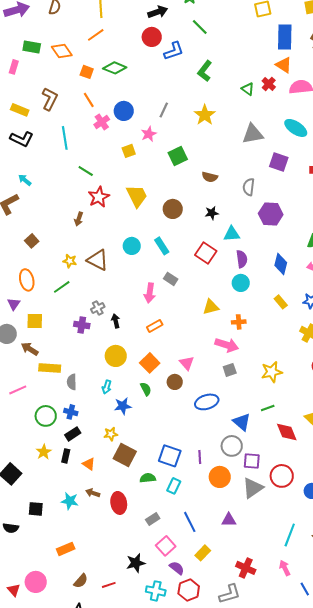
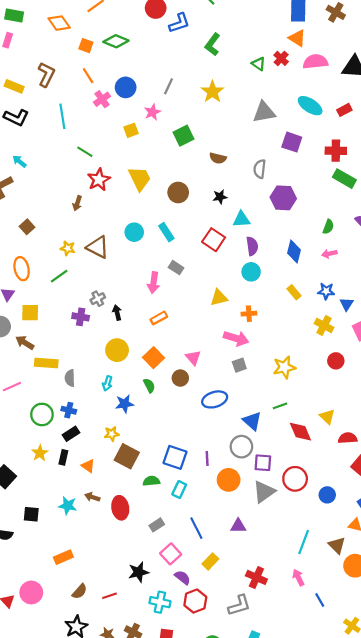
green rectangle: (32, 47) -> (14, 16), moved

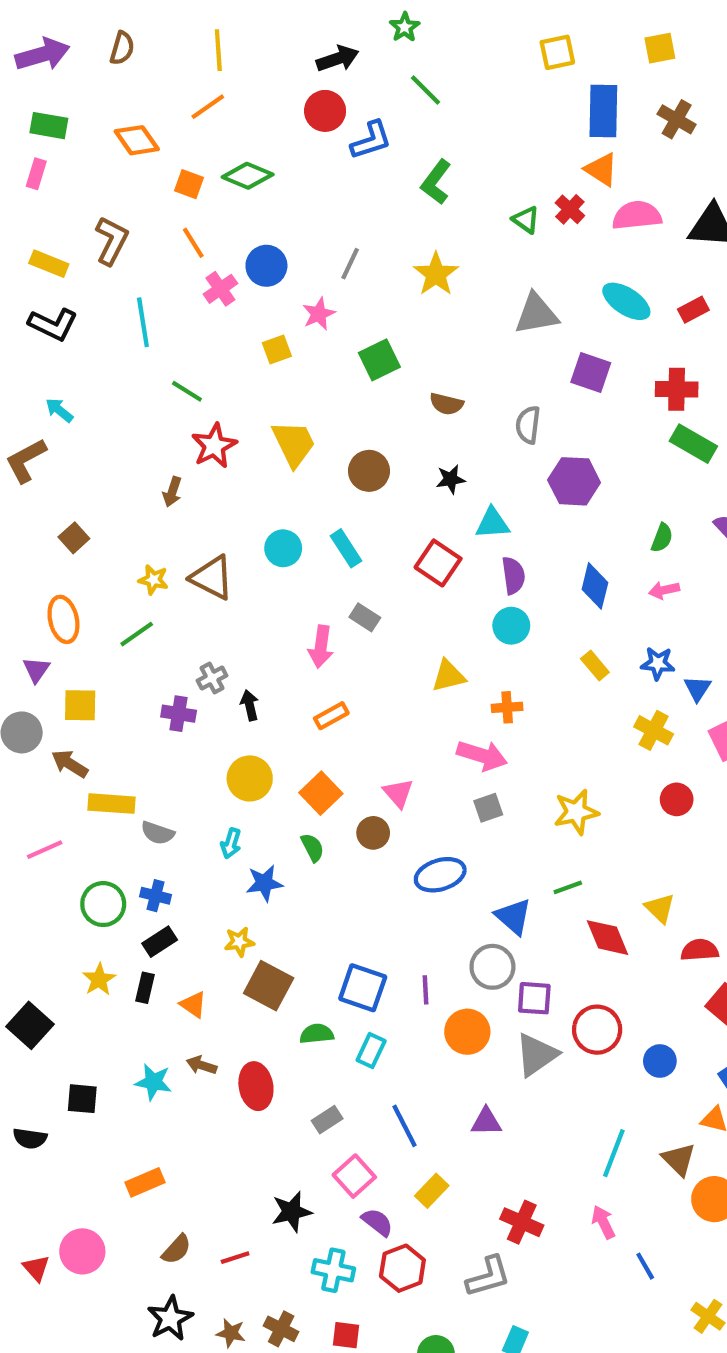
gray semicircle: (70, 378) -> (158, 833), turned -70

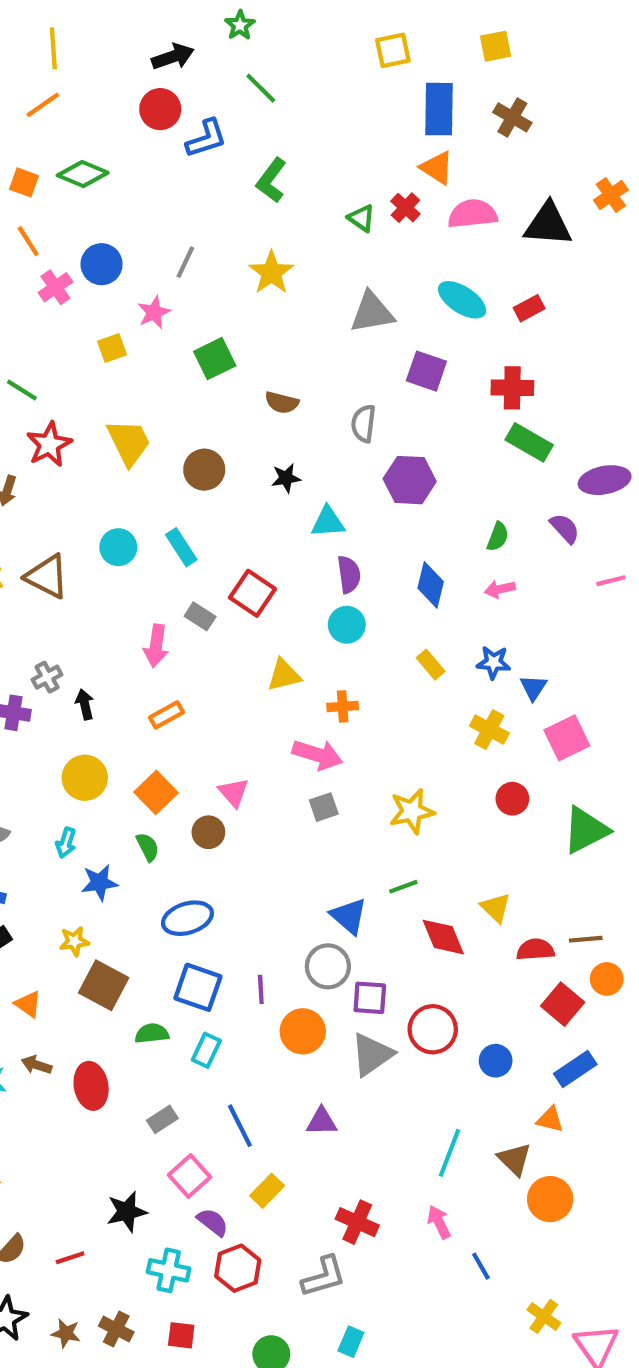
red square: (438, 563) -> (252, 593), moved
blue ellipse: (440, 875) -> (187, 918), moved

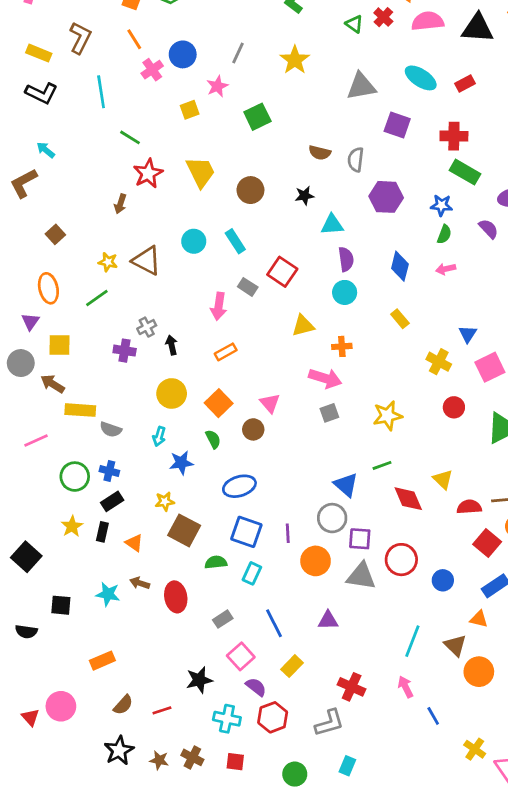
brown semicircle: (282, 403) -> (320, 153), moved
blue star: (493, 662) -> (441, 205), moved
gray triangle: (372, 1054) -> (361, 576), turned 44

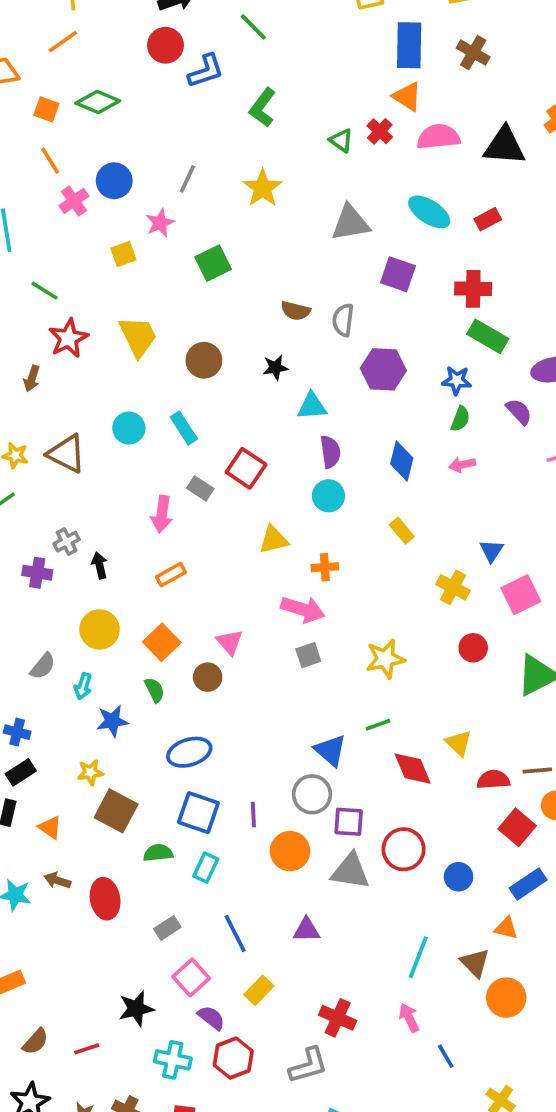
gray semicircle: (111, 429) -> (43, 666), moved, turned -70

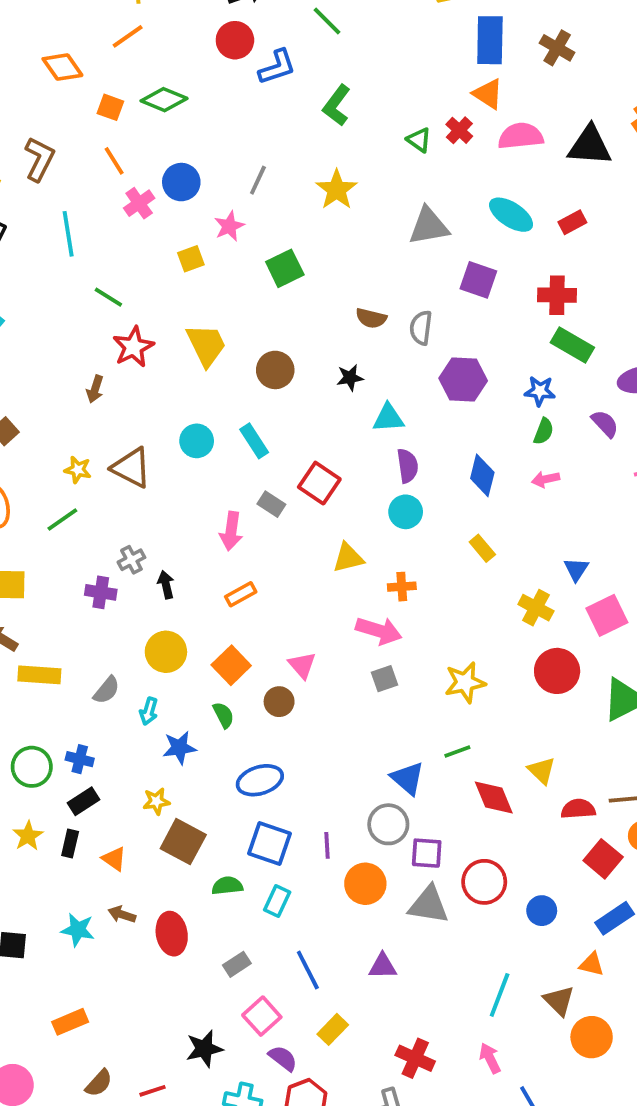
red circle: (473, 648) -> (557, 671), size x1.5

